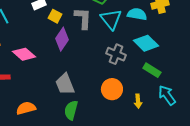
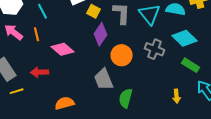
orange circle: (112, 89) -> (122, 55), moved
green semicircle: (71, 110) -> (126, 98), moved

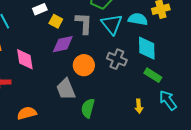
purple diamond: (101, 34) -> (63, 44), turned 45
cyan diamond: (185, 38) -> (147, 48), turned 45
pink diamond: (63, 49) -> (25, 59), turned 40

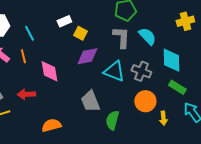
cyan semicircle: (138, 19) -> (147, 36), moved, turned 36
gray L-shape: (84, 23) -> (121, 37), moved
cyan triangle: (112, 24) -> (114, 71), moved, turned -30
orange circle: (84, 65) -> (145, 101), moved

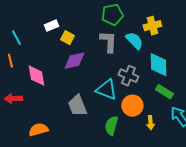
yellow cross: (185, 21) -> (152, 26), moved
cyan triangle: (114, 71) -> (106, 90), moved
green semicircle: (112, 120) -> (111, 126), moved

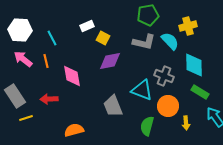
gray L-shape: (108, 42) -> (144, 42), turned 100

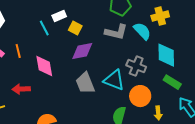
cyan line: (52, 38) -> (44, 28), moved
gray trapezoid: (113, 106) -> (85, 83), moved

